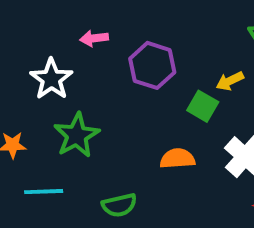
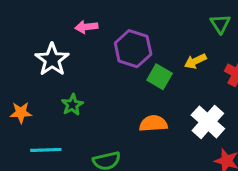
green square: (203, 106) -> (160, 77), moved
green star: (77, 135) -> (72, 105), size x0.6

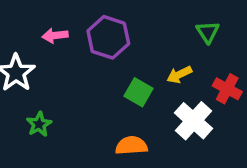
purple hexagon: (133, 49) -> (108, 37), moved
white cross: (208, 122) -> (194, 121), moved

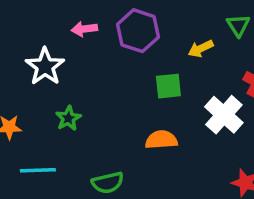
yellow arrow: (179, 75) -> (201, 49), moved
green square: (138, 92) -> (168, 86), turned -36

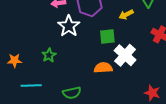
white star: (45, 66) -> (69, 26), moved
white cross: (224, 115) -> (125, 55), moved

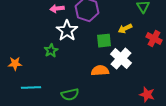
yellow arrow: (126, 15) -> (125, 29), moved
green star: (49, 55) -> (51, 51), moved

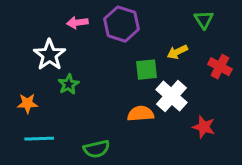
white star: (67, 31) -> (49, 55), moved
orange star: (15, 64) -> (27, 103), moved
red star: (147, 95) -> (204, 127), moved

